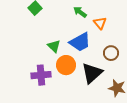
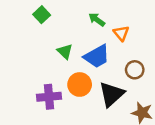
green triangle: (54, 46) -> (65, 51), moved

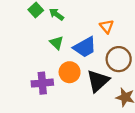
green arrow: (97, 20) -> (56, 14), moved
brown circle: (135, 70) -> (119, 59), size x1.5

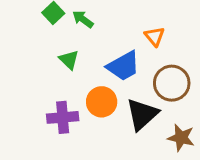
green triangle: (56, 43) -> (69, 60), moved

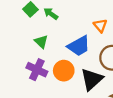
purple cross: (63, 117) -> (37, 70), moved, turned 30

